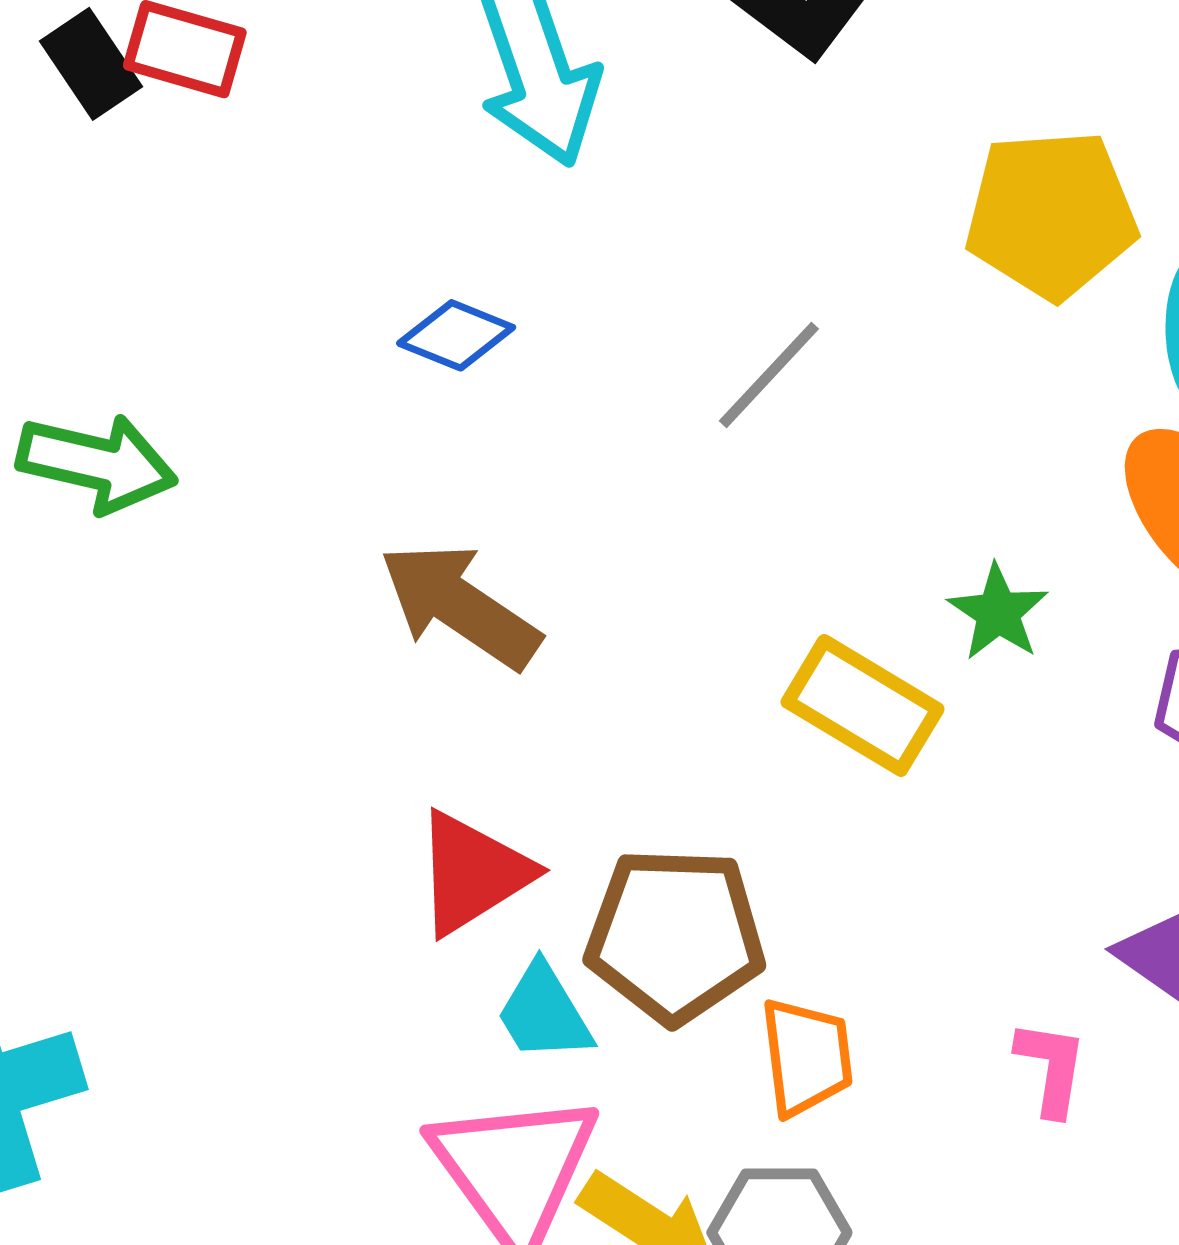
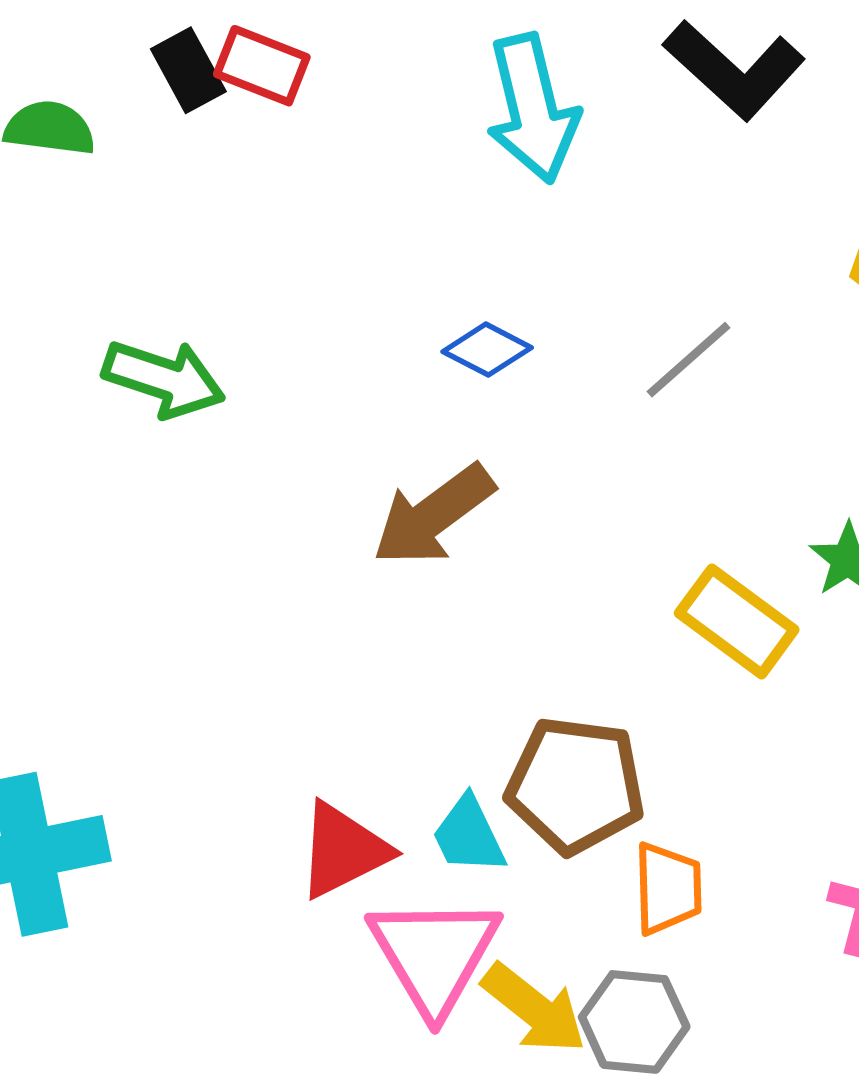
blue diamond: (456, 335) -> (487, 350), moved
brown arrow: (460, 606) -> (433, 515), turned -76
red triangle: (473, 873) -> (343, 850), moved

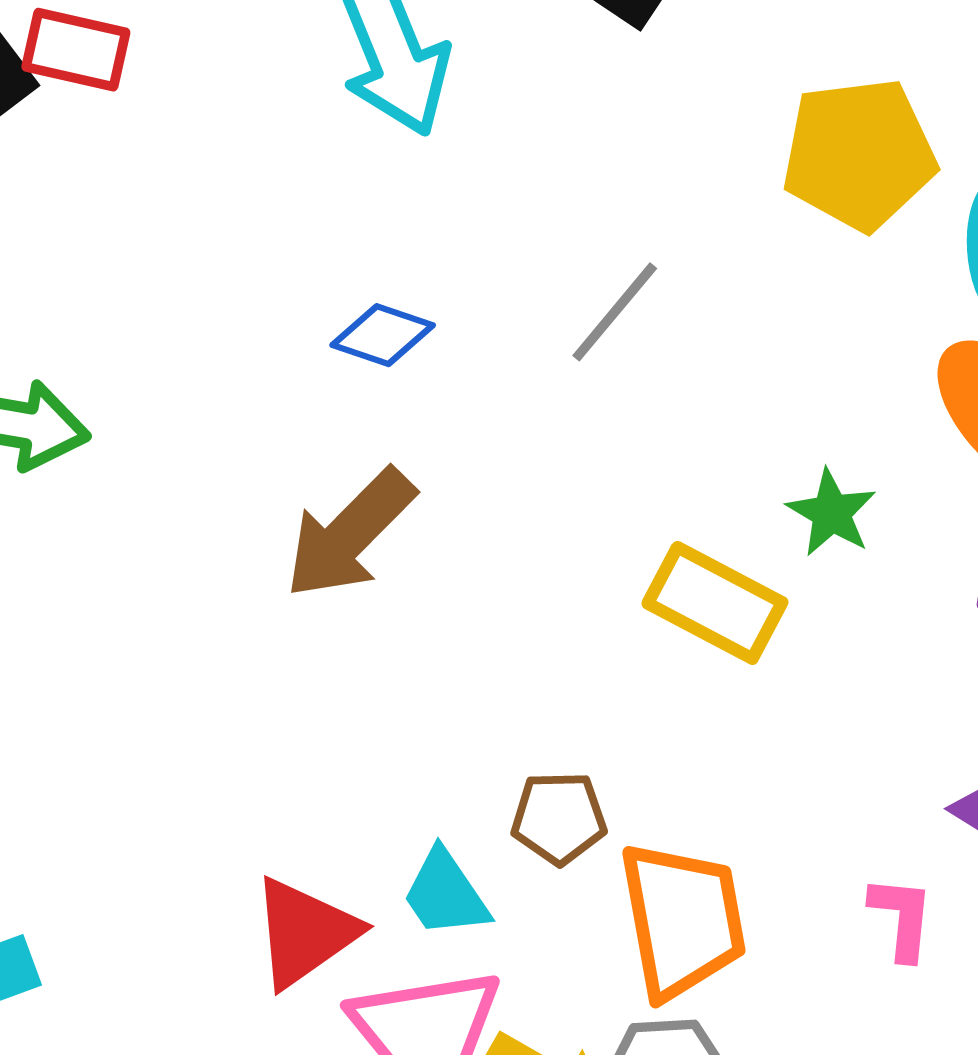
brown pentagon: (575, 785) -> (559, 818), size x0.6
orange trapezoid: (668, 888) -> (682, 920), size x1.5

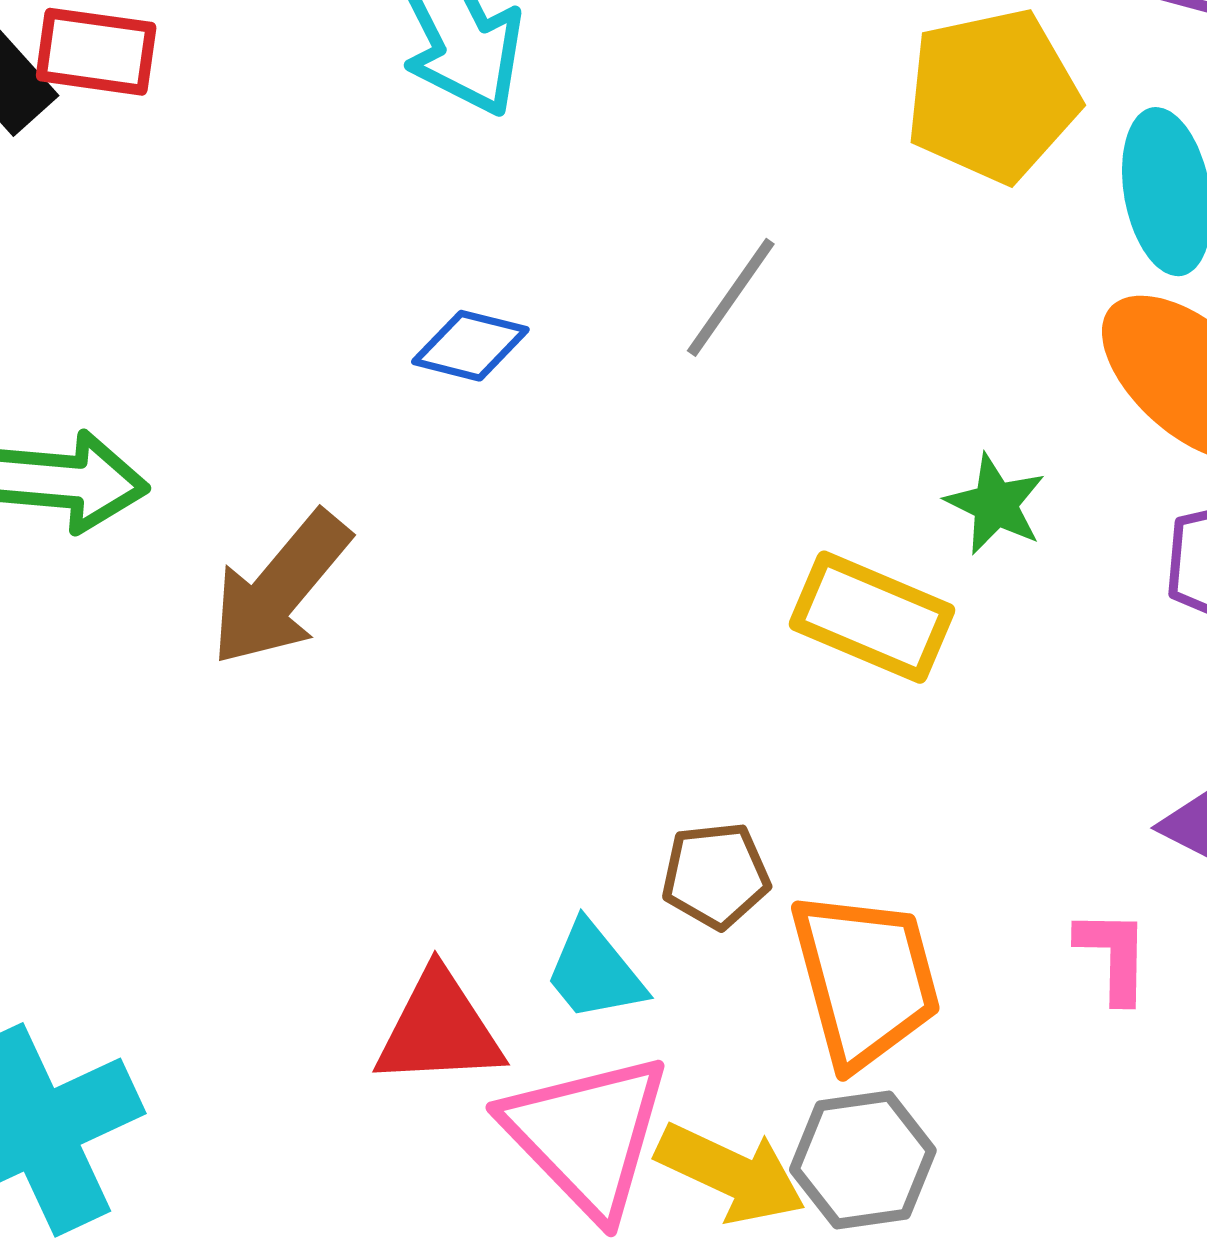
brown arrow: (350, 534) -> (280, 589), moved
red triangle: (305, 933) -> (439, 1029), turned 37

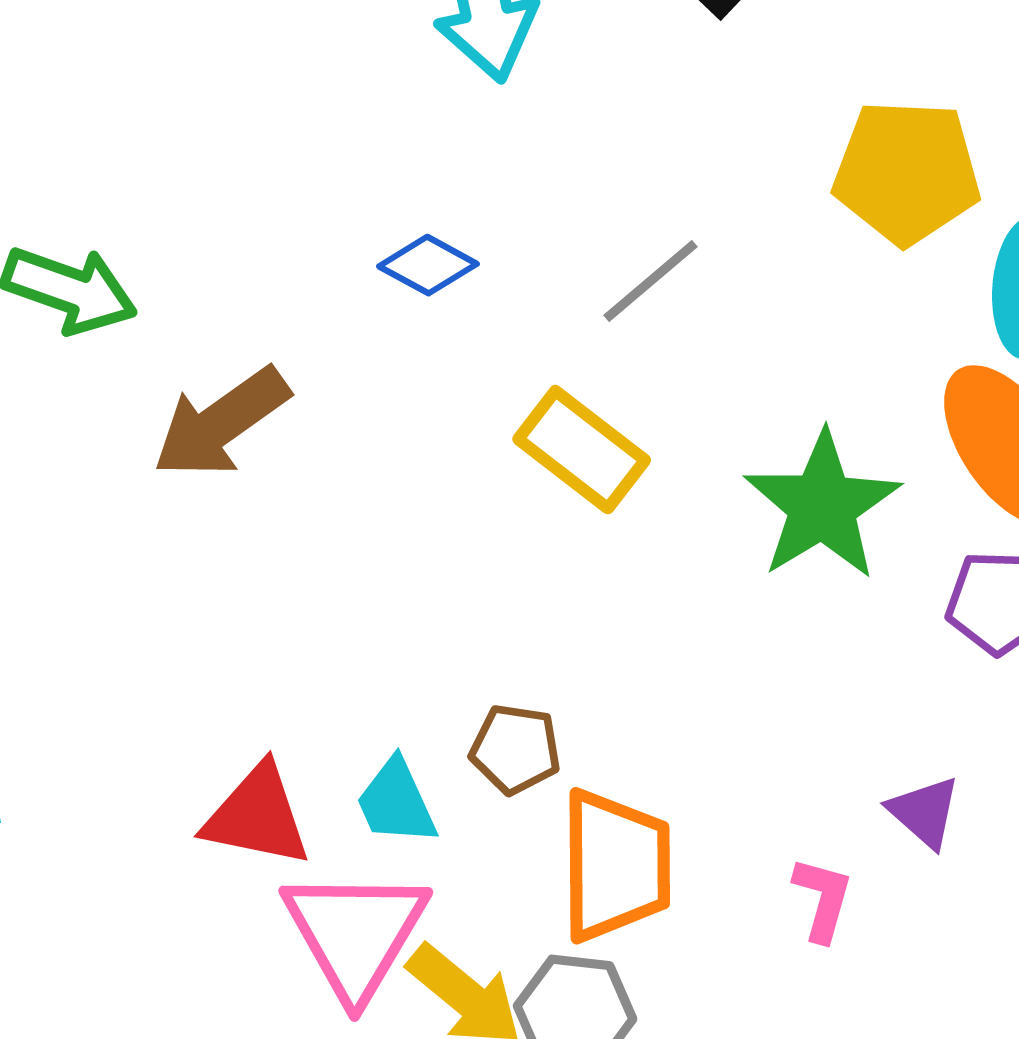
green star: (995, 504) -> (822, 506), size x1.8
yellow rectangle: (872, 617) -> (582, 450), moved

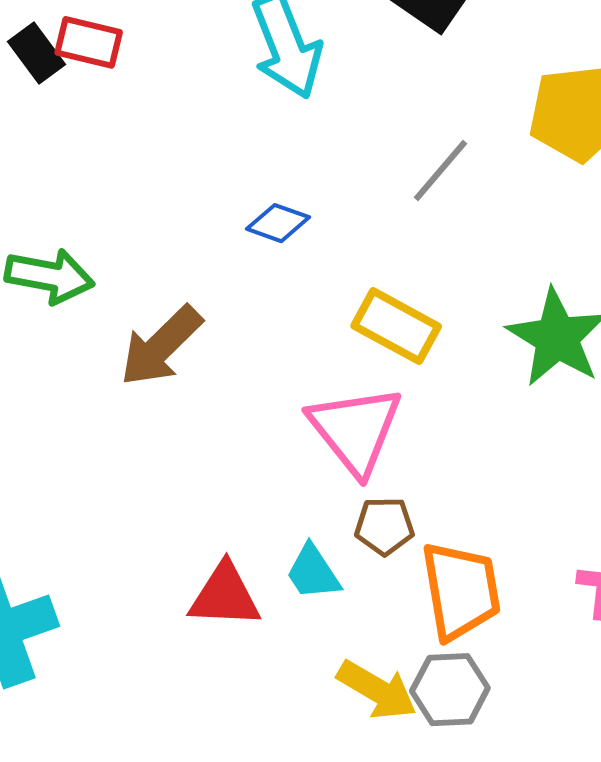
gray line: (651, 281) -> (440, 170), moved
pink triangle: (355, 933) -> (355, 430), moved

